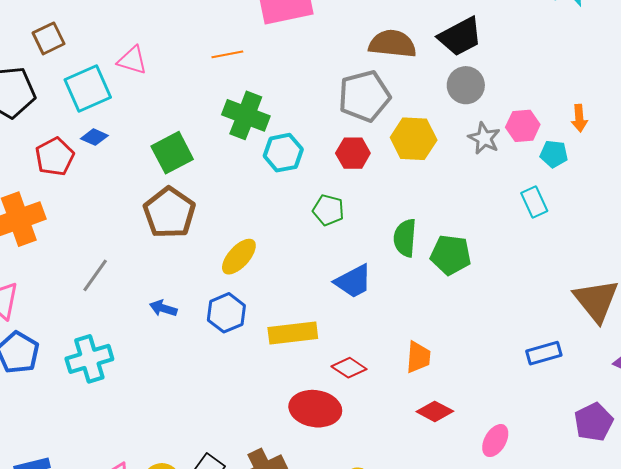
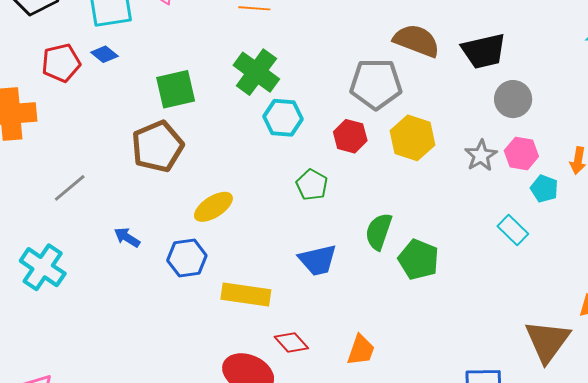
gray circle: (466, 85) -> (513, 99), moved
cyan rectangle: (534, 202) -> (513, 230), turned -36
cyan cross: (89, 359) -> (43, 267), turned 36

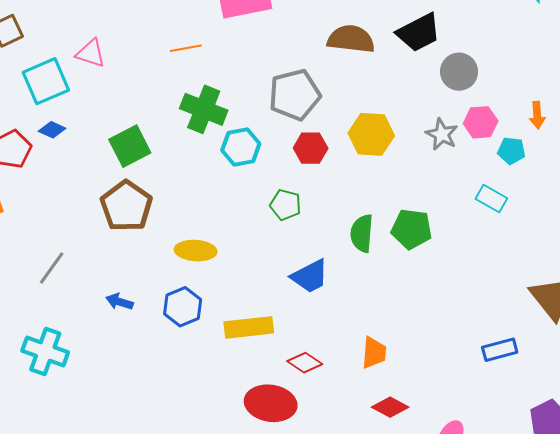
gray pentagon: (376, 84) -> (295, 95), moved
yellow ellipse: (213, 207) -> (196, 251), turned 51
green pentagon: (418, 260) -> (412, 229), moved

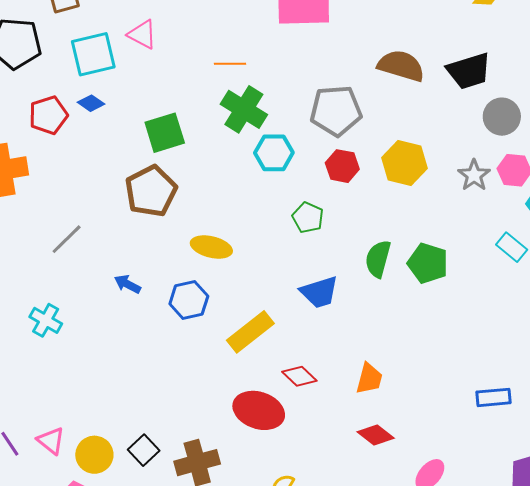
orange line: (186, 48) -> (230, 64), moved
yellow rectangle: (249, 327) -> (250, 332), turned -42
cyan cross: (45, 352) -> (46, 320), size x0.7

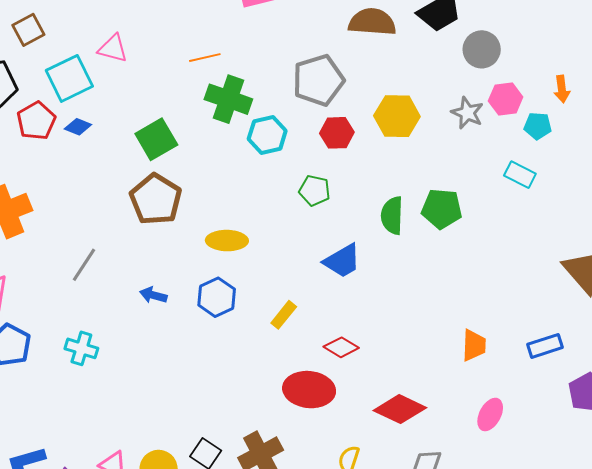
red pentagon: (48, 115) -> (36, 121), moved
yellow rectangle: (250, 332) -> (284, 315), size x0.6
orange trapezoid: (369, 379) -> (474, 345), moved
blue rectangle: (494, 397) -> (545, 346), moved
red diamond: (376, 435) -> (400, 409), moved, size x1.4

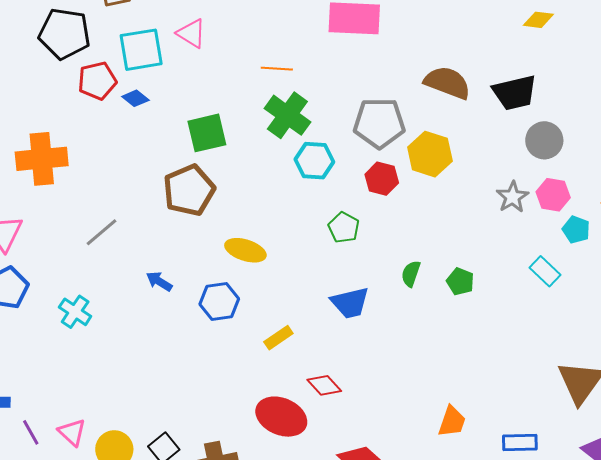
yellow hexagon: (397, 116) -> (430, 154), moved
green pentagon: (442, 209) -> (460, 282), size x0.7
green semicircle: (392, 215) -> (411, 274), size x0.7

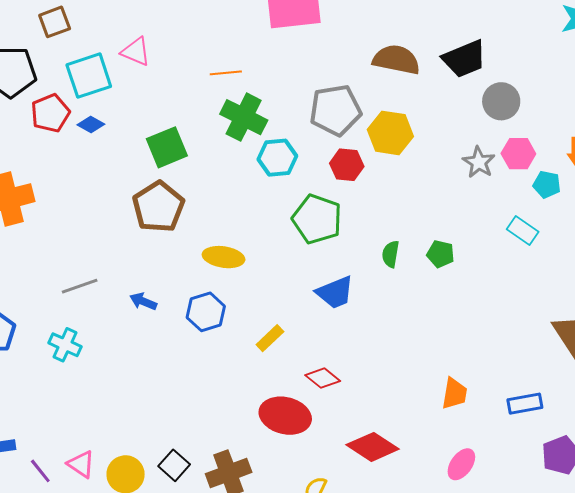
green pentagon: (344, 228) -> (317, 219), size x1.6
gray line: (102, 232) -> (80, 286), moved, turned 30

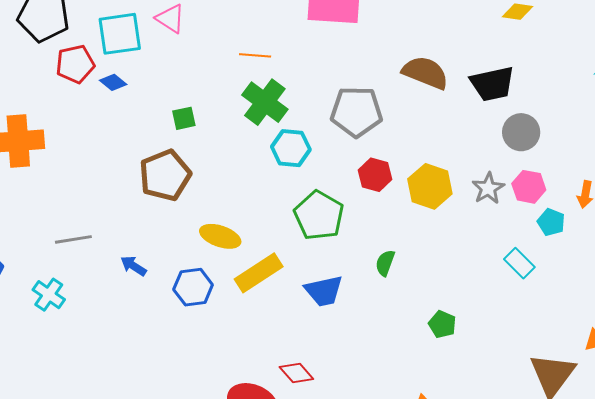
yellow hexagon: (390, 133) -> (430, 186), moved
green square: (167, 147) -> (184, 118), size x0.6
red hexagon: (347, 165) -> (375, 175), moved
green pentagon: (441, 254) -> (442, 324), moved
yellow rectangle: (270, 338) -> (259, 273), moved, size x1.6

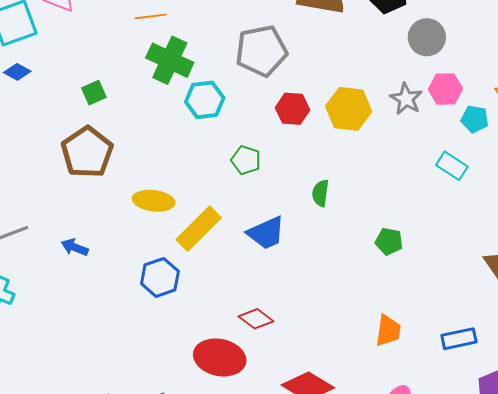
green pentagon: (319, 216) -> (246, 160), size x0.6
blue hexagon: (193, 287) -> (160, 277), moved

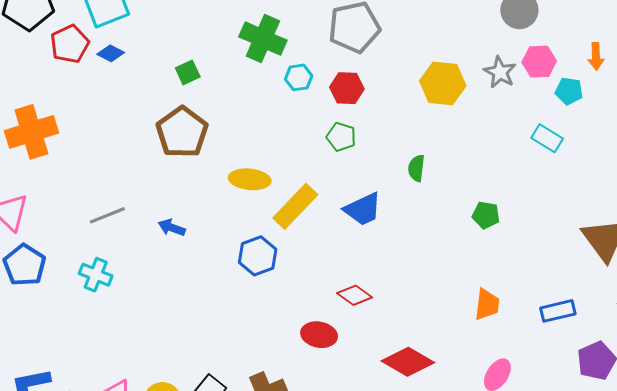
cyan hexagon: (205, 100) -> (299, 77), size x0.7
red hexagon: (293, 109) -> (347, 88), moved
red ellipse: (220, 357) -> (319, 335), size x0.7

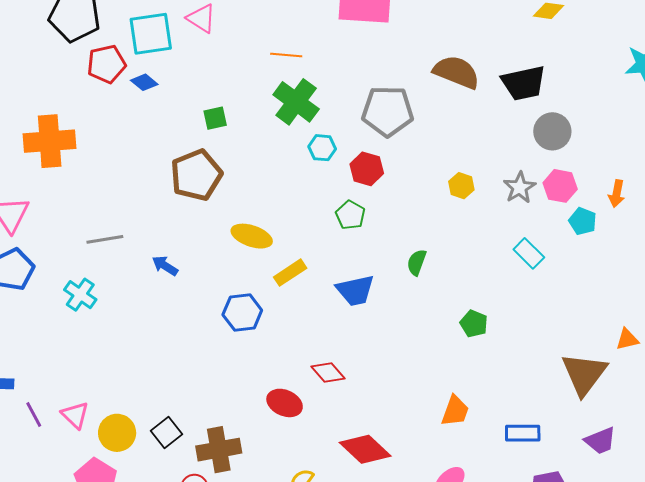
yellow hexagon: (443, 83) -> (461, 186), size x0.6
cyan rectangle: (547, 138) -> (529, 253), moved
yellow rectangle: (295, 206) -> (290, 273), size x0.7

